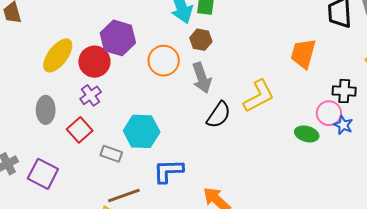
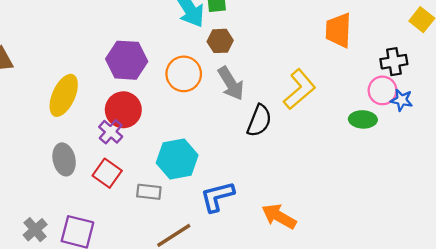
red circle: (94, 62) -> (123, 110), moved

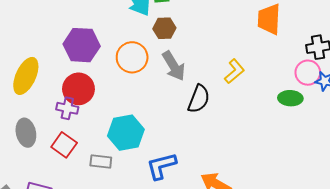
yellow L-shape: (299, 89) -> (234, 71), size x0.7
purple cross: (111, 132) -> (67, 108), turned -30

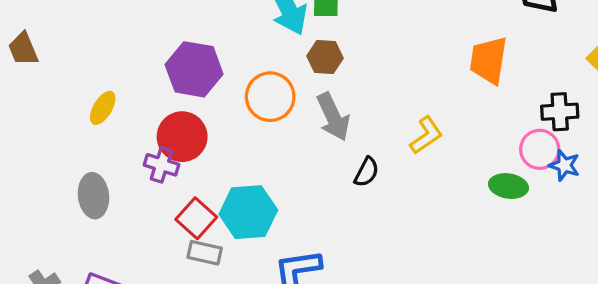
yellow ellipse: (26, 76) -> (103, 108), size x0.6
black semicircle: (199, 99) -> (367, 172), size x0.7
red square: (64, 145) -> (196, 218), moved

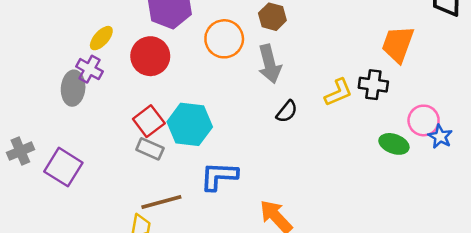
yellow ellipse: (103, 108) -> (101, 38), moved
black cross: (560, 112) -> (373, 85), moved
purple cross: (161, 165) -> (90, 69), moved

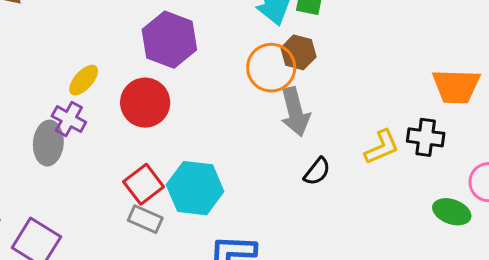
orange circle: (224, 39) -> (271, 68), moved
orange trapezoid: (398, 44) -> (456, 86), turned -108

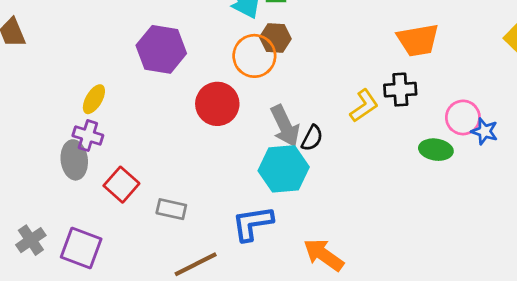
red circle: (145, 103) -> (217, 104), moved
gray arrow: (295, 112) -> (285, 126), moved
red square: (144, 184) -> (121, 185), moved
cyan hexagon: (195, 188) -> (284, 169), moved

